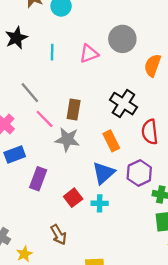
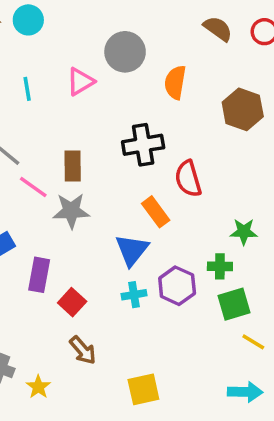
black cross: (123, 104) -> (143, 145), turned -32
orange rectangle: (111, 141) -> (156, 212), moved
purple hexagon: (139, 173) -> (177, 286), moved
red square: (73, 198) -> (72, 302), moved

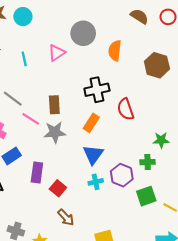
orange rectangle: (156, 212) -> (91, 123), moved, turned 72
green square: (234, 304) -> (146, 196), moved

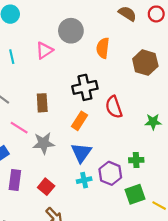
pink line: (31, 119) -> (19, 128), moved
gray star: (55, 132) -> (44, 143), moved
green star: (161, 140) -> (153, 122), moved
purple rectangle: (37, 172) -> (15, 180), moved

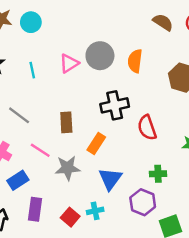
gray circle: (71, 31) -> (100, 56), moved
orange rectangle: (79, 121) -> (96, 144), moved
green cross: (136, 160) -> (158, 174), moved
cyan cross: (84, 180) -> (95, 211), moved

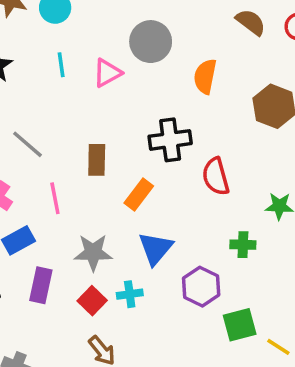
gray circle: (100, 56) -> (151, 42), moved
cyan line: (32, 70) -> (61, 65), moved
pink line: (40, 150) -> (55, 198), turned 42
gray star: (68, 168) -> (93, 252), moved
green cross: (158, 174) -> (243, 245), moved

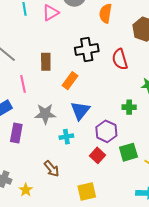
red semicircle: (216, 176) -> (120, 59), moved
red square: (92, 301) -> (98, 155), moved

